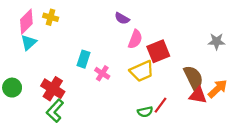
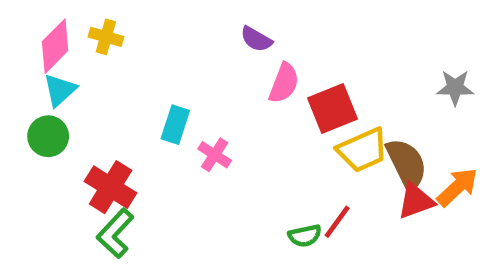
yellow trapezoid: (142, 71) -> (363, 150), moved
green circle: (12, 88) -> (48, 136), moved
red triangle: (198, 95) -> (416, 201), turned -30

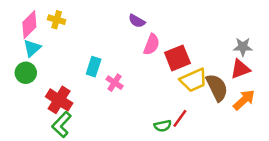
red triangle: (416, 201) -> (240, 69), moved

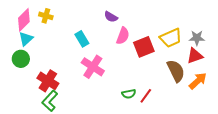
cyan rectangle: (94, 67) -> (82, 39), moved, turned -49
yellow trapezoid: (193, 80) -> (171, 38), moved
pink cross: (115, 83) -> (93, 67), size x1.6
green semicircle: (163, 126) -> (129, 94), moved

